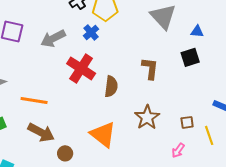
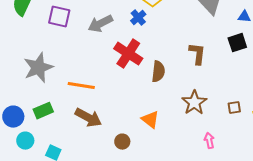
orange triangle: (103, 134) -> (150, 120), size x0.7
pink arrow: (178, 150) -> (209, 141), moved, turned 133
brown circle: (65, 153) -> (122, 142), moved

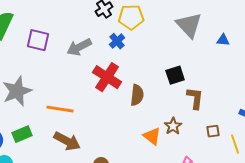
black square: (237, 43) -> (175, 75), moved
brown L-shape: (197, 54) -> (195, 98), moved
brown star: (194, 103) -> (173, 126), size x0.7
orange triangle: (150, 120) -> (152, 136), moved

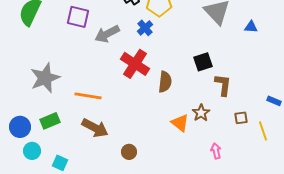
purple square: (38, 40) -> (78, 17), moved

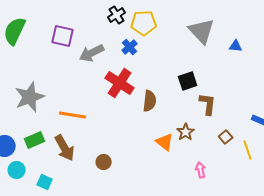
brown square: (241, 118) -> (226, 137), turned -32
brown arrow: (95, 128) -> (65, 148), moved, turned 32
brown circle: (129, 152) -> (104, 162), moved

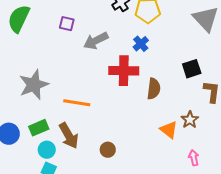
purple square: (63, 36) -> (67, 24), size x0.7
blue cross: (130, 47) -> (141, 44), moved
red cross: (120, 83) -> (124, 71), turned -32
cyan circle: (17, 170) -> (47, 150), moved
pink arrow: (201, 170) -> (194, 158), moved

